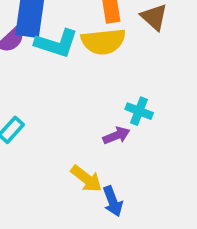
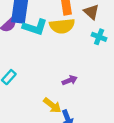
cyan cross: (139, 111) -> (99, 37), moved

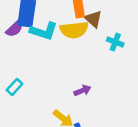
brown triangle: (91, 12) -> (93, 19), moved

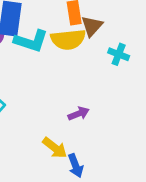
brown triangle: (93, 19) -> (92, 26), turned 30

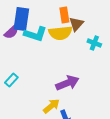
purple arrow: (79, 114) -> (67, 83), size x1.6
yellow arrow: (55, 148) -> (51, 106), turned -78

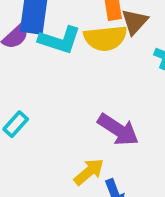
purple arrow: (67, 83) -> (118, 130), turned 55

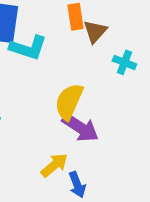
yellow semicircle: (105, 38) -> (69, 102), moved, turned 120

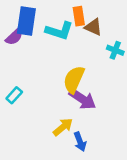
brown triangle: (95, 31) -> (93, 27), turned -48
cyan L-shape: (28, 48) -> (59, 31), moved

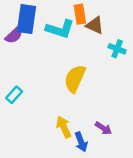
purple arrow: (82, 99) -> (103, 128), moved, size x0.6
yellow arrow: (63, 127) -> (64, 127), turned -75

